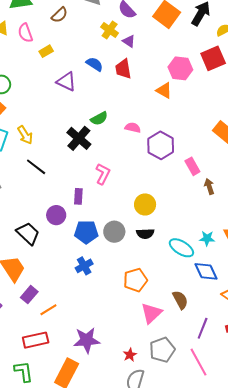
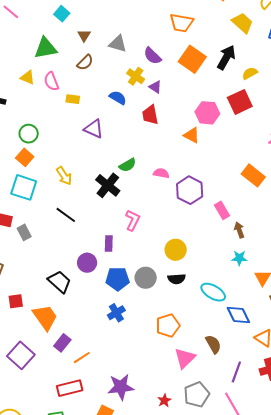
yellow rectangle: (46, 51) -> (73, 99), turned 40
blue semicircle: (94, 64) -> (118, 98), moved
yellow arrow: (25, 135) -> (64, 176), moved
cyan star: (207, 238) -> (239, 258), moved

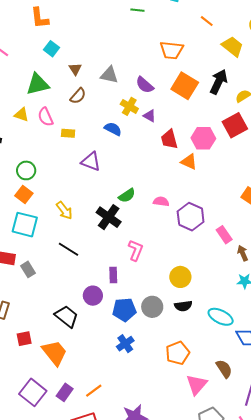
red trapezoid: (150, 115) -> (169, 139), moved
purple rectangle: (62, 343) -> (65, 392), moved

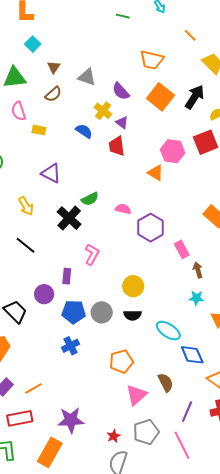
red trapezoid: (169, 139) -> (117, 146), moved
purple triangle: (91, 162) -> (51, 173), moved

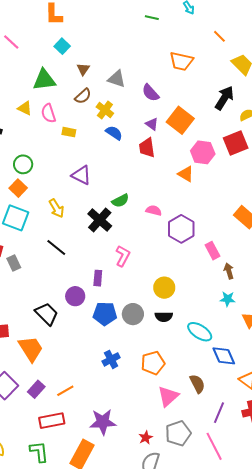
orange square: (160, 97) -> (180, 120), moved
yellow cross: (103, 111) -> (105, 110), moved
blue cross: (71, 346) -> (111, 359), moved

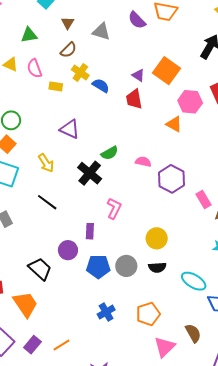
green triangle: (44, 80) -> (29, 35), size x0.7
purple semicircle: (151, 93) -> (137, 20), moved
yellow cross: (105, 110) -> (80, 73), moved

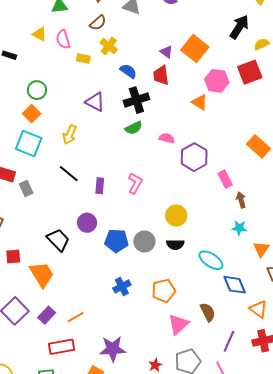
blue semicircle: (101, 86) -> (128, 71), moved
yellow arrow: (46, 163) -> (70, 135), turned 54
black cross: (90, 173) -> (136, 100), moved, turned 30
purple rectangle: (90, 231) -> (100, 186), moved

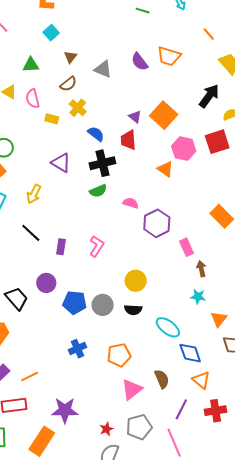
orange triangle: (258, 309) -> (201, 380), moved

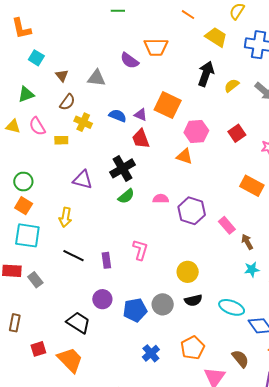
blue semicircle: (96, 134) -> (118, 116), moved
red square: (217, 142) -> (237, 133), moved, size x0.7

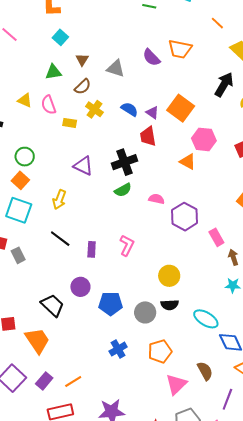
green triangle: (26, 94) -> (53, 72), moved
gray circle: (163, 304) -> (145, 312), moved

